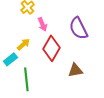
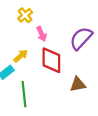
purple semicircle: (78, 28) -> (81, 38), turned 70
red diamond: (51, 48) -> (51, 60), turned -30

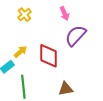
pink arrow: (42, 34) -> (65, 14), moved
brown triangle: (78, 84) -> (66, 89), moved

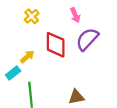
red diamond: (49, 56) -> (56, 45), moved

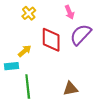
cyan rectangle: (13, 73) -> (11, 66), turned 32

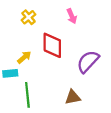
purple semicircle: (81, 35) -> (88, 62), moved

